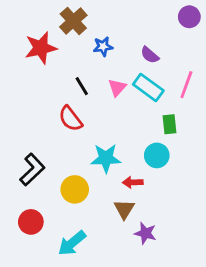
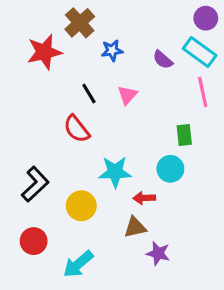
pink line: (186, 85) -> (203, 92), turned -32
cyan rectangle: (148, 88) -> (200, 52), moved
brown triangle: (124, 209) -> (135, 227), turned 45

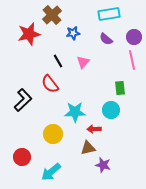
purple circle: (206, 18) -> (134, 37), moved
cyan rectangle: (200, 52) -> (109, 14), moved, turned -45
black L-shape: (35, 184) -> (23, 100), moved

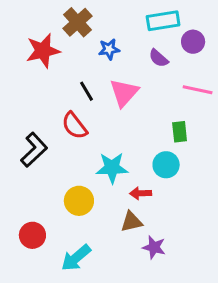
purple circle: (134, 37) -> (193, 42), moved
pink line: (132, 60) -> (198, 90), turned -66
pink triangle: (83, 62) -> (124, 93), size x1.5

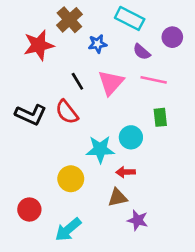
cyan rectangle: (163, 21) -> (130, 18), moved, turned 36
pink line: (198, 90) -> (154, 80), moved
black L-shape: (34, 150) -> (31, 115), moved, turned 68
cyan circle: (166, 165) -> (131, 137), moved

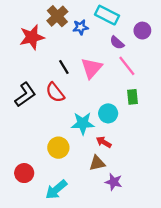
blue star: (98, 44) -> (80, 27), moved
pink line: (154, 80) -> (127, 66), turned 40
black L-shape: (31, 115) -> (25, 95), turned -60
red arrow: (126, 172) -> (104, 142), turned 32

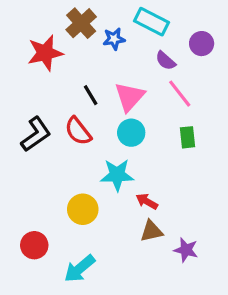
cyan circle: (108, 113) -> (131, 133), moved
brown triangle: (97, 163) -> (152, 231), moved
purple star: (114, 182) -> (186, 250), moved

